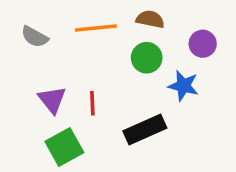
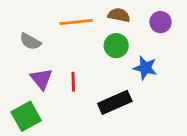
gray semicircle: (35, 37) -> (30, 41), moved
purple circle: (203, 44) -> (161, 22), moved
green square: (64, 147) -> (26, 116), moved

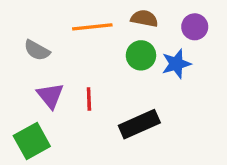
blue star: (145, 68) -> (176, 64), moved, turned -30

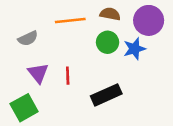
purple circle: (195, 27) -> (149, 20), size x1.5
gray semicircle: (37, 50) -> (28, 38), turned -54

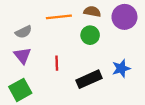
blue star: (134, 49) -> (121, 68), moved
purple triangle: (38, 73) -> (22, 56), moved

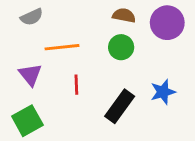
orange line: (59, 17) -> (62, 47), moved
gray semicircle: (23, 32) -> (32, 17), moved
black rectangle: (89, 79) -> (120, 106), turned -30

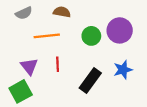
brown semicircle: (124, 15) -> (62, 12), moved
purple circle: (167, 23) -> (120, 30), moved
purple triangle: (30, 75) -> (29, 66), moved

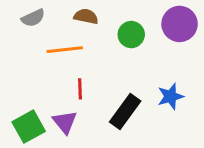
purple circle: (120, 30) -> (180, 24), moved
green circle: (91, 36) -> (131, 35), moved
purple triangle: (29, 66) -> (65, 122), moved

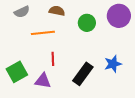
purple triangle: (65, 122) -> (43, 81), turned -42
green square: (29, 127) -> (17, 72), moved

